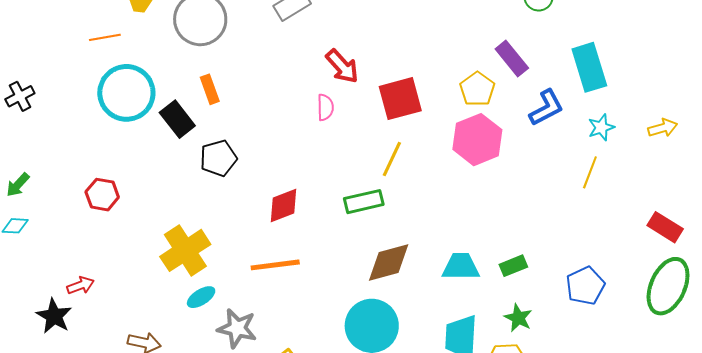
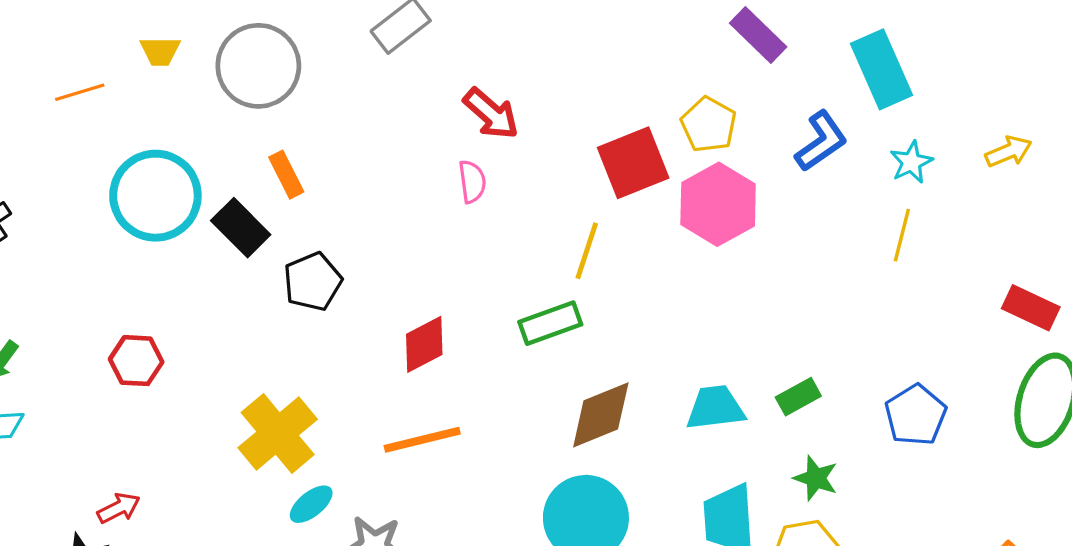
orange line: (105, 37) -> (80, 92), moved
purple rectangle: (512, 59) -> (758, 35), moved
red square: (400, 99) -> (633, 163), moved

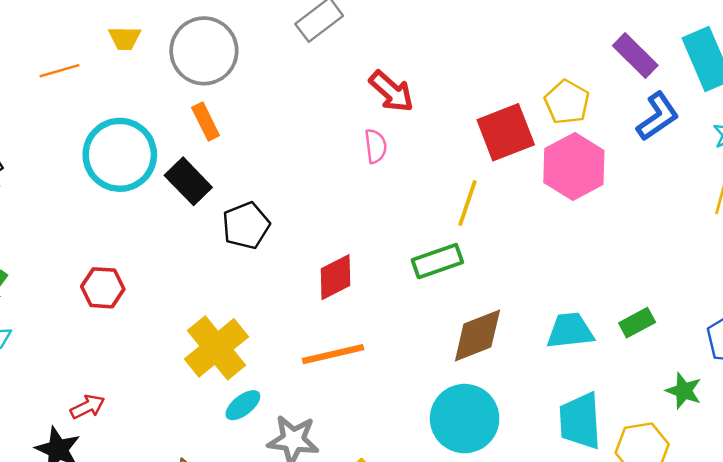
purple rectangle: (758, 35) -> (635, 55), moved
orange rectangle: (286, 175) -> (206, 122), moved
green star: (816, 478) -> (684, 391), moved

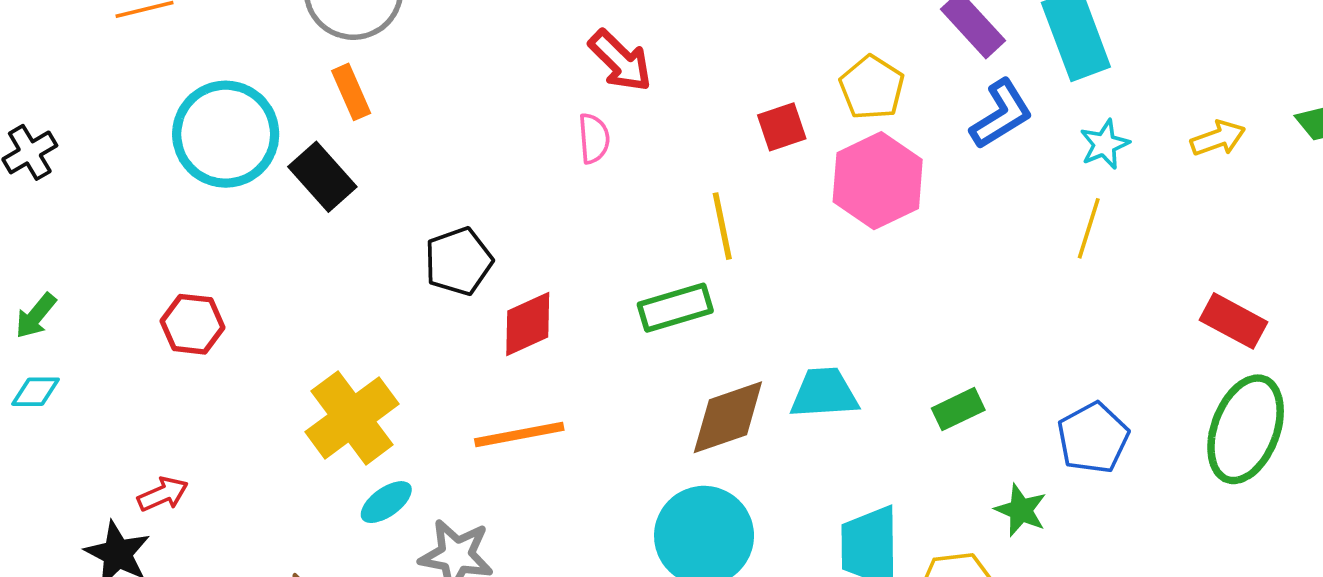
red square: (506, 132) -> (782, 127), size x0.6
yellow line: (468, 203) -> (722, 226), turned -33
black pentagon: (246, 226) -> (458, 261), moved
cyan trapezoid: (570, 331) -> (824, 393), moved

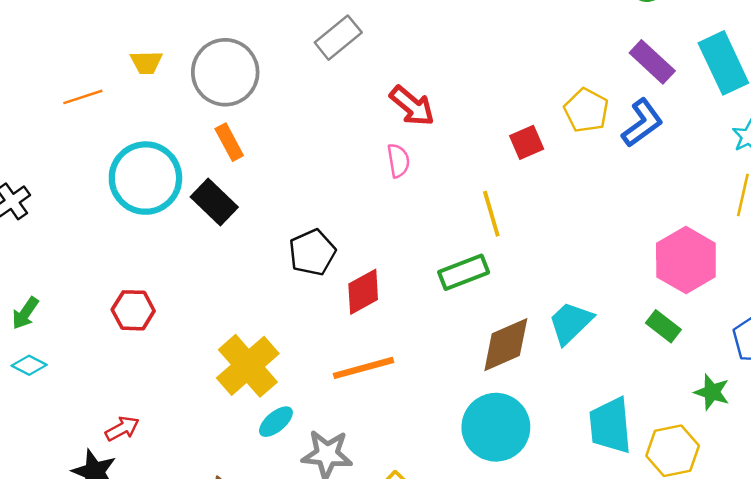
blue L-shape: (1001, 114) -> (642, 123), moved
pink hexagon: (878, 181) -> (686, 260), moved
cyan diamond: (35, 392) -> (29, 365), turned 32
cyan trapezoid: (824, 393) -> (571, 323), turned -36
green rectangle: (958, 409) -> (663, 326), turned 68

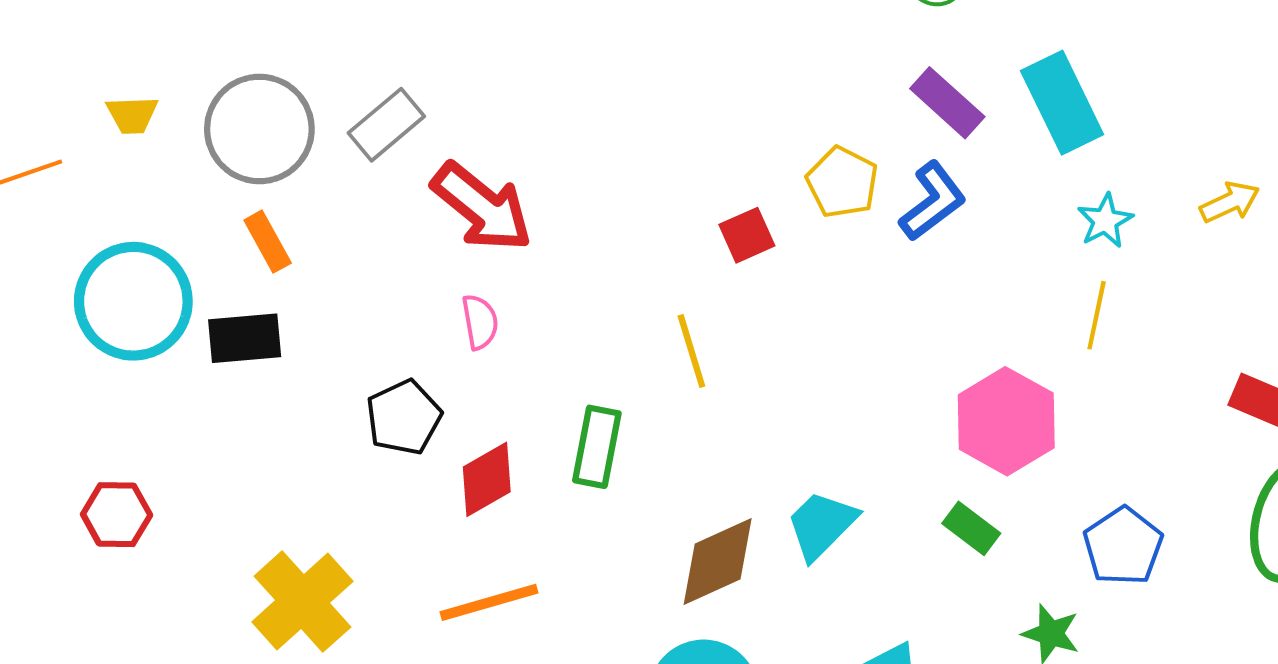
gray rectangle: (338, 38) -> (386, 125), moved
red arrow: (412, 106) -> (482, 207), moved, size x1.4
pink semicircle: (398, 161) -> (480, 322), moved
black rectangle: (214, 202) -> (245, 338), turned -48
green rectangle: (464, 272) -> (597, 447), moved, turned -57

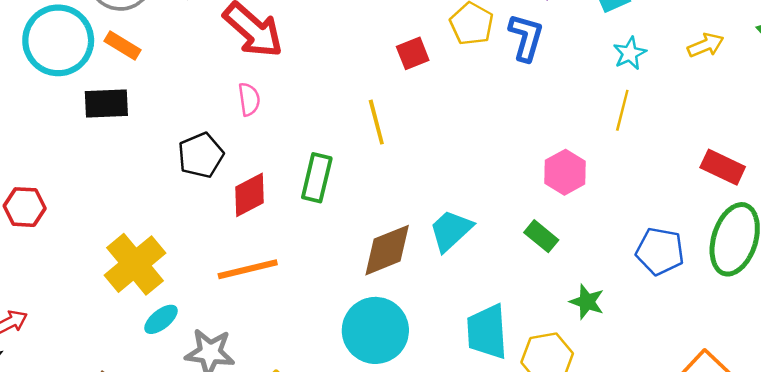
blue L-shape: (933, 201) -> (526, 37), turned -39
orange rectangle: (268, 242) -> (123, 46), turned -32
cyan circle: (133, 301) -> (58, 40), moved
pink hexagon: (1006, 421) -> (565, 172), size x0.7
blue pentagon: (1123, 546) -> (660, 251), moved, turned -30

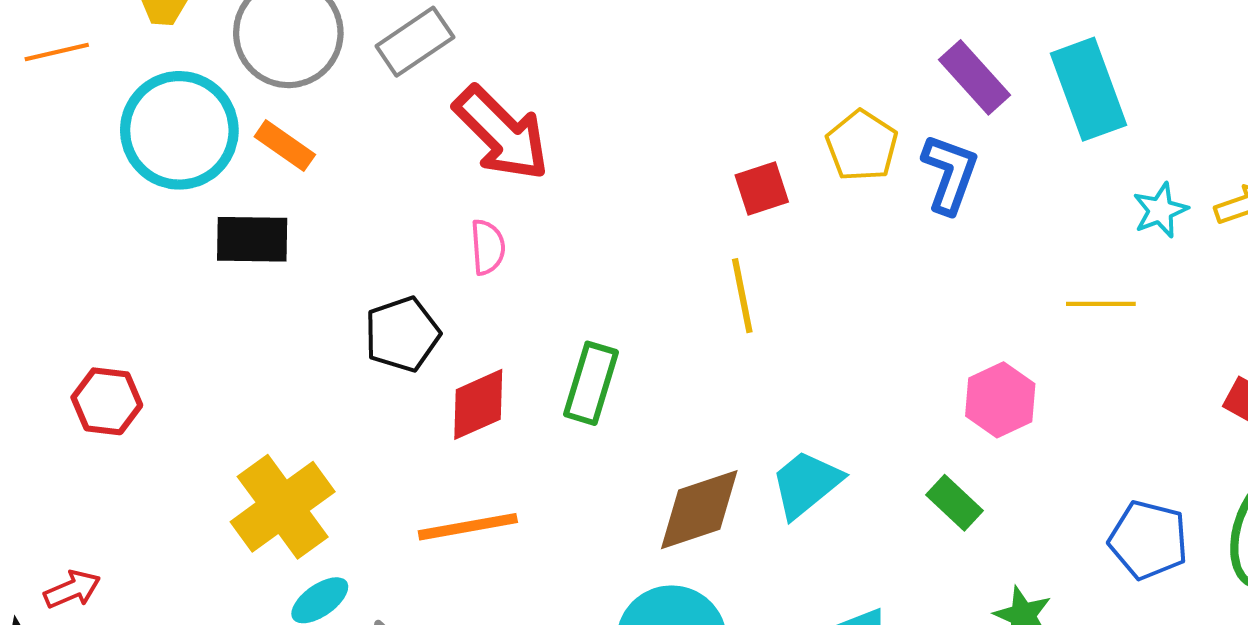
cyan star: (630, 53) -> (1160, 210), moved
yellow line: (622, 110) -> (1101, 304), turned 72
yellow line: (376, 122) -> (742, 296), moved

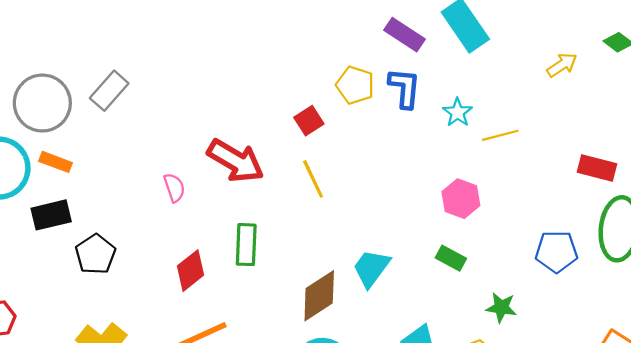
red arrow: (502, 133) -> (235, 161), moved
cyan star: (1160, 210) -> (458, 112), moved
black pentagon: (402, 334) -> (95, 254), moved

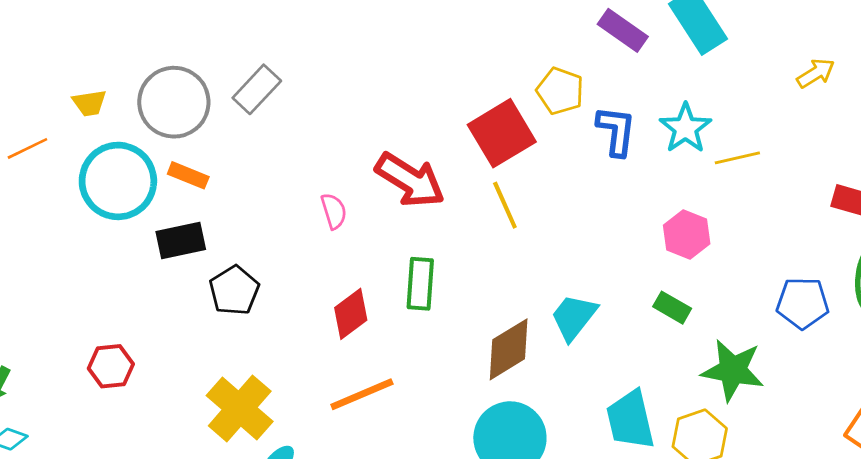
blue L-shape: (405, 88) -> (616, 131), moved
cyan star: (458, 112) -> (685, 128), size x1.4
red square: (309, 121) -> (502, 133), size x1.8
green star: (501, 308) -> (733, 370), size x1.6

